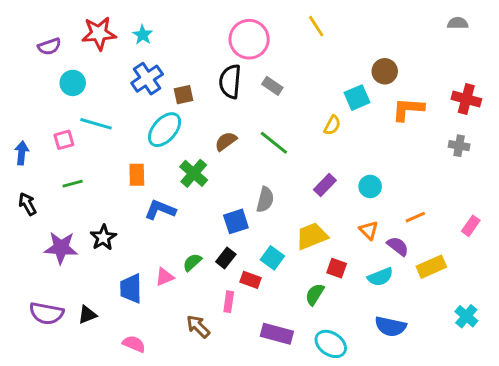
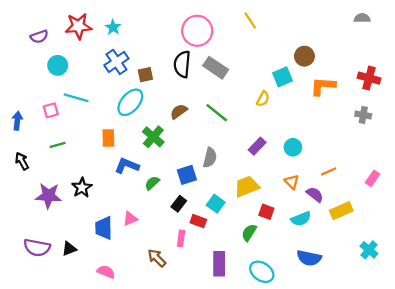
gray rectangle: (272, 86) -> (216, 68), size x1.5
green semicircle: (192, 262) -> (152, 183), moved
purple rectangle: (277, 334) -> (219, 264), turned 75

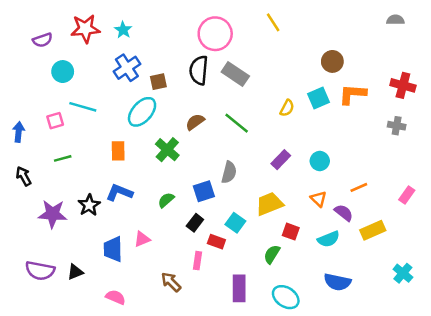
cyan square: (283, 77) -> (318, 98), moved
blue L-shape: (127, 166) -> (119, 193), moved

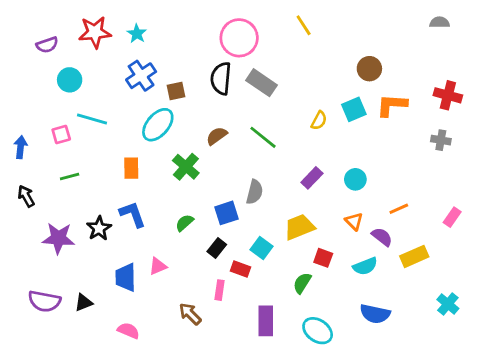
blue L-shape: (119, 193) -> (133, 214), turned 48

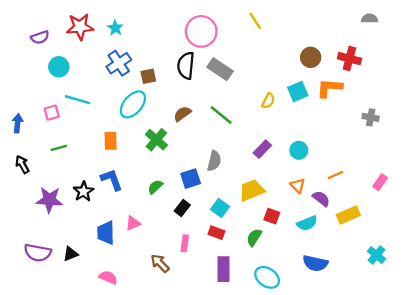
red cross: (448, 95) -> (349, 59), moved
red rectangle: (241, 269) -> (216, 233), moved

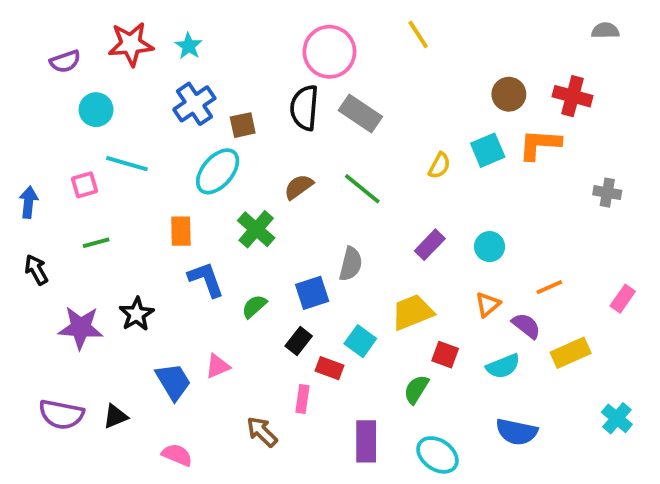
blue L-shape: (112, 180) -> (206, 279), moved
orange triangle: (298, 186) -> (488, 304), turned 35
blue trapezoid: (106, 233) -> (173, 382), turned 150
red rectangle: (216, 233) -> (329, 368), moved

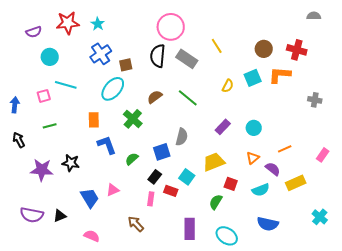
yellow line: (418, 34) -> (217, 46), moved
black star: (137, 314) -> (71, 163), turned -30
pink rectangle: (302, 399) -> (151, 199), moved

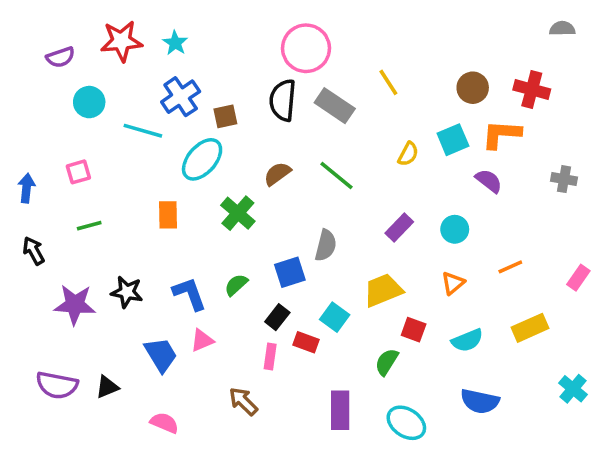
cyan line: (66, 85) -> (143, 131), moved
blue L-shape: (107, 145) -> (190, 294), moved
purple semicircle: (273, 169) -> (489, 181), moved

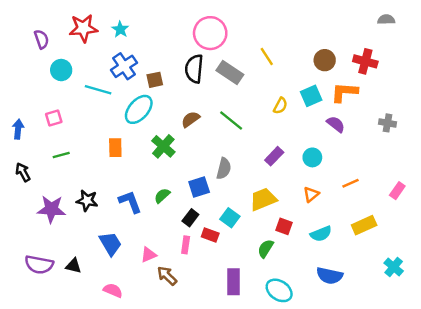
purple semicircle: (60, 57) -> (41, 39), turned -90
pink triangle: (202, 340) -> (149, 255), moved
black triangle: (107, 387) -> (73, 266), turned 35

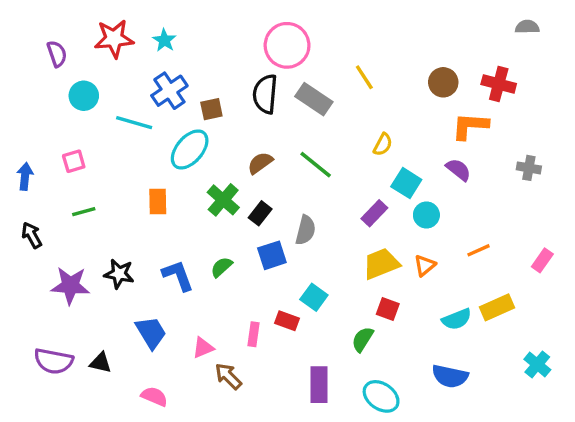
cyan square: (311, 96) -> (406, 183), moved, turned -35
yellow trapezoid: (263, 199) -> (381, 264), moved
black rectangle: (190, 218) -> (260, 213), moved
cyan semicircle: (321, 234) -> (457, 319), moved

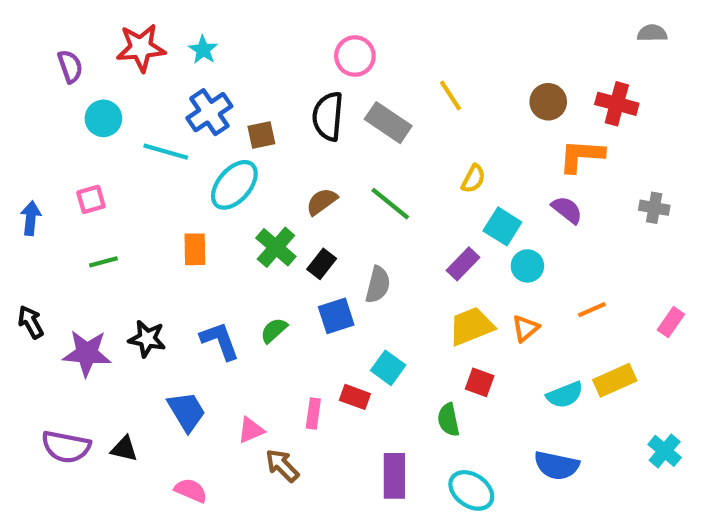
pink circle: (287, 45) -> (355, 56), size x0.7
black arrow: (32, 235) -> (31, 322), moved
green semicircle: (363, 339) -> (448, 420), turned -44

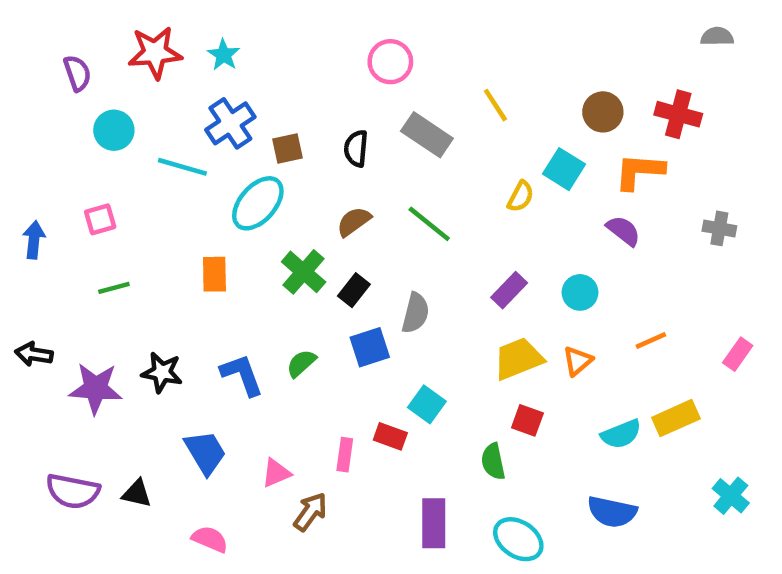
black semicircle: (328, 116) -> (356, 148), moved, size x0.7
cyan square: (502, 226) -> (564, 169), moved
black arrow: (31, 322) -> (34, 354), turned -52
brown arrow: (282, 465) -> (310, 512), turned 81

